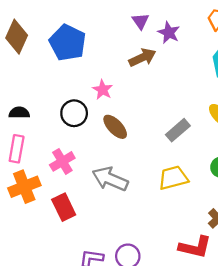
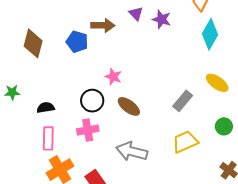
blue pentagon: (68, 43) -> (77, 42), size x0.7
brown arrow: (142, 58) -> (103, 25), moved, turned 35
pink cross: (62, 161) -> (88, 130), moved, turned 30

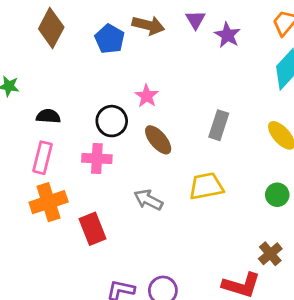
gray rectangle: (183, 101) -> (219, 125), moved, turned -35
yellow trapezoid: (185, 142) -> (206, 186), moved
gray arrow: (132, 151) -> (148, 200), size x0.7

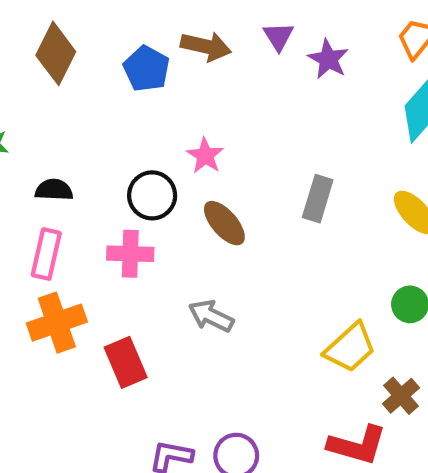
yellow trapezoid: (206, 186) -> (350, 348), moved, turned 150

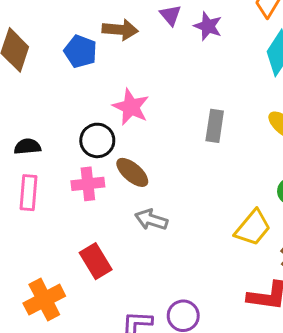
pink star: (205, 156) -> (131, 107), size x1.4
brown ellipse: (224, 223) -> (132, 172), moved
orange cross: (57, 323) -> (44, 300), moved

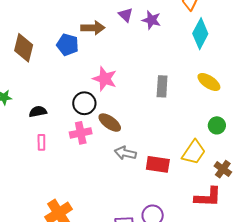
pink rectangle: (28, 193) -> (41, 142), size x0.7
red rectangle: (96, 261) -> (158, 164), moved, turned -45

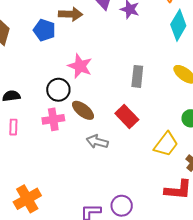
red rectangle: (158, 164) -> (127, 116), moved, turned 35

